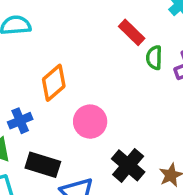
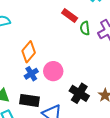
blue cross: (20, 121) -> (31, 74), moved

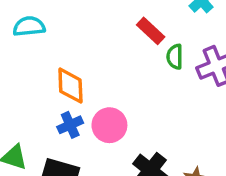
orange diamond: (29, 52) -> (70, 86), turned -50

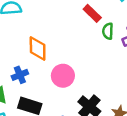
blue cross: (70, 125) -> (20, 75), moved

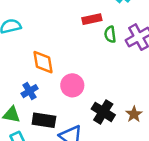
red rectangle: (92, 13) -> (92, 19), turned -48

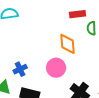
orange diamond: (43, 62) -> (67, 44), moved

